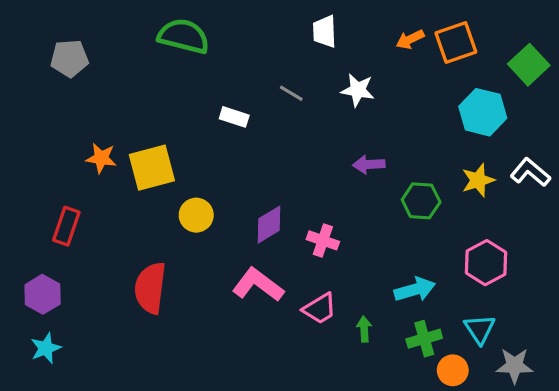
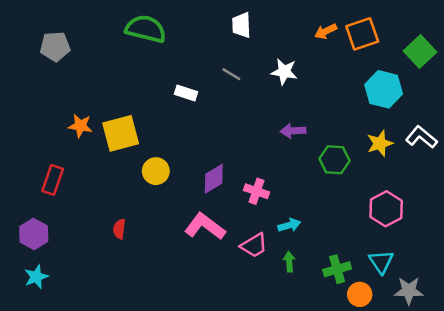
white trapezoid: (324, 31) -> (241, 25), moved
red semicircle: (150, 288) -> (119, 229), size x0.5
cyan arrow: (415, 290) -> (289, 225), moved, size x0.7

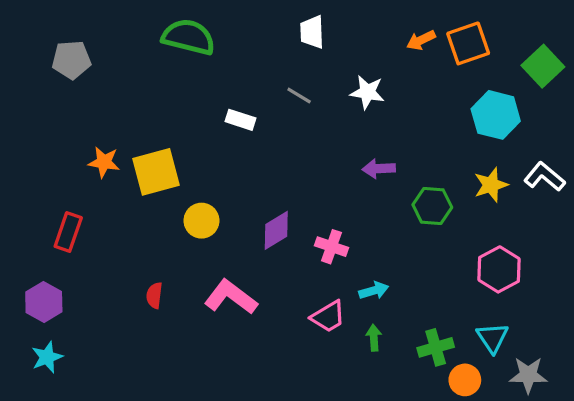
pink L-shape: (205, 226) -> (231, 297), moved

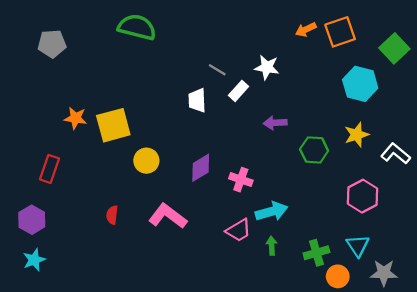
white trapezoid: (312, 32) -> (197, 100), moved
white rectangle: (241, 120) -> (238, 91), moved, turned -66
white L-shape: (544, 177) -> (396, 154), moved
cyan arrow: (374, 291) -> (272, 211), size x1.5

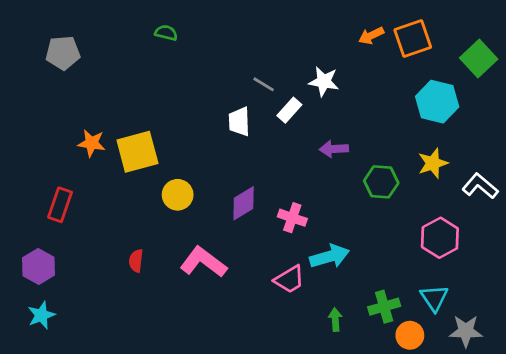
green semicircle: (137, 27) -> (166, 33), size x0.5
green arrow: (272, 246) -> (335, 319), moved

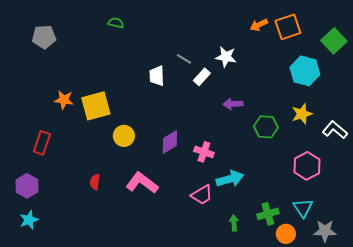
white trapezoid: (239, 122) -> (157, 76), moved

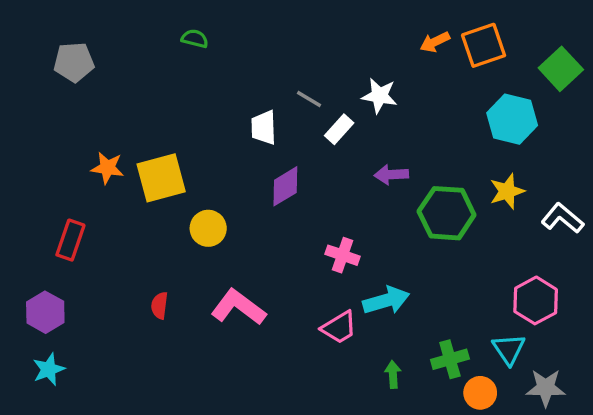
green hexagon: (266, 127) -> (447, 213), size x1.4
purple diamond: (170, 142) -> (285, 186), moved
pink hexagon: (307, 166) -> (536, 300), moved

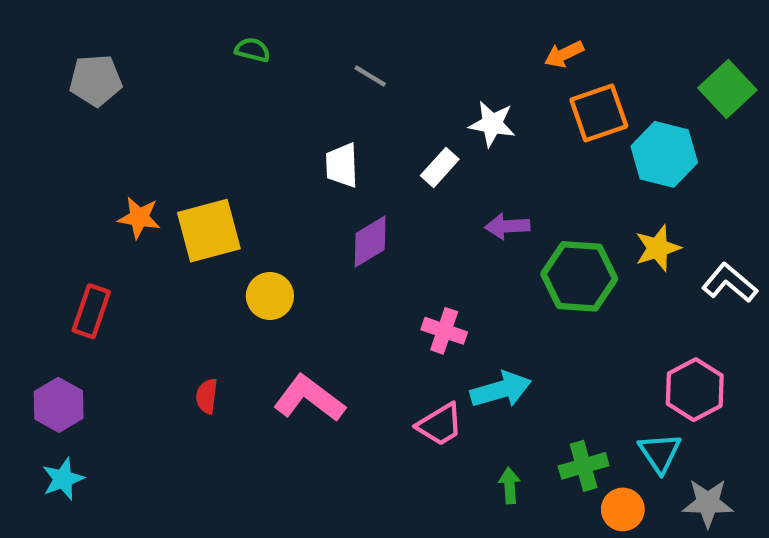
orange square: (484, 45) -> (599, 113), moved
gray line: (309, 99) -> (370, 76), moved

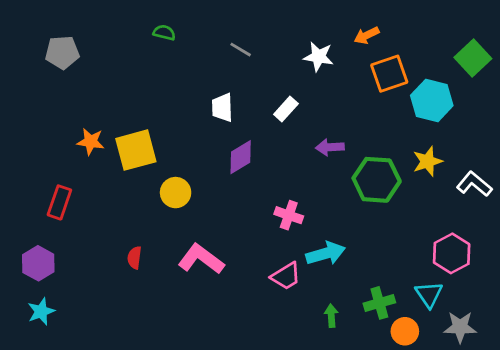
white star: (492, 124) -> (319, 57), moved

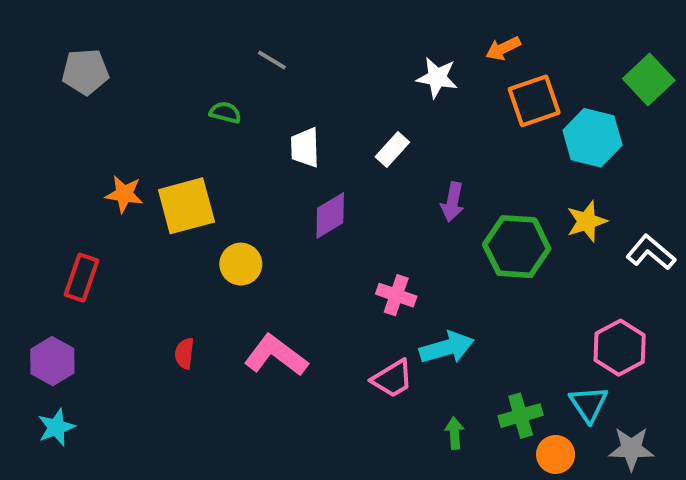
green semicircle: (164, 33) -> (225, 113), moved
gray line: (241, 50) -> (272, 60), moved
purple arrow: (330, 147) -> (453, 202), turned -76

